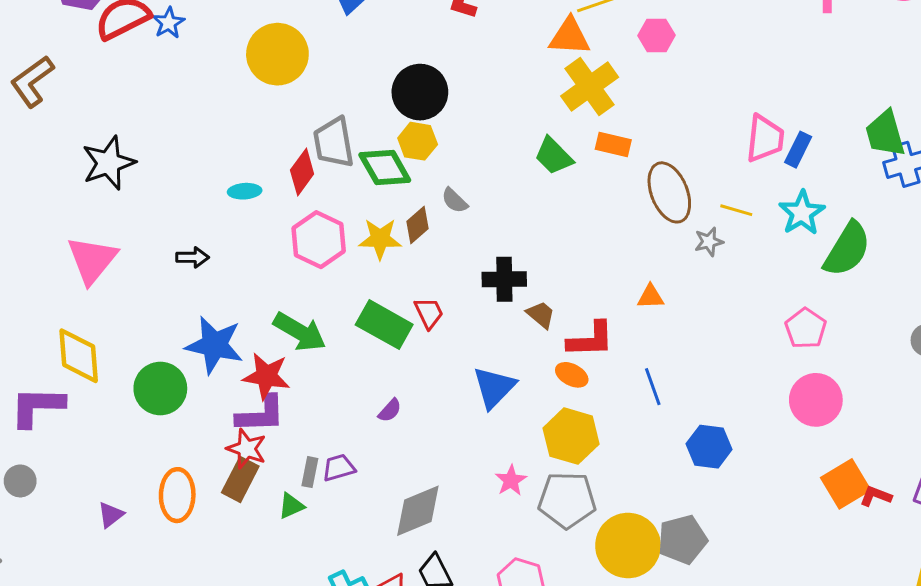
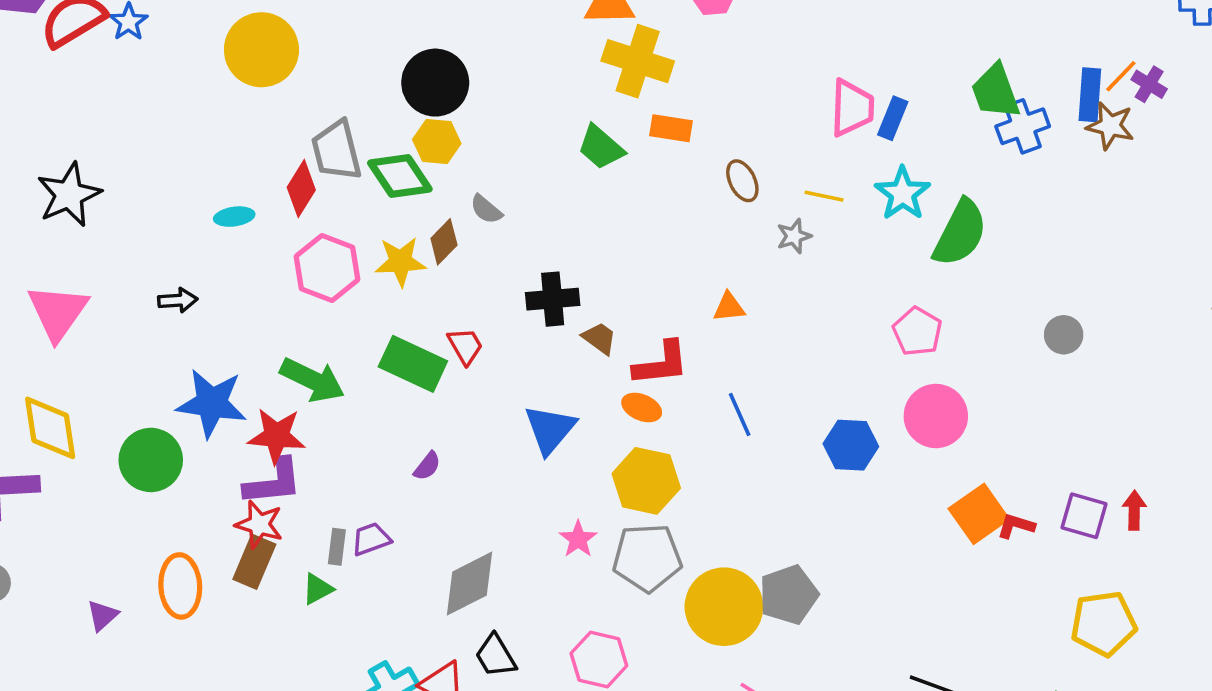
yellow cross: (590, 87) -> (638, 61), turned -32
brown ellipse: (669, 192) -> (742, 181), size x0.6
blue hexagon: (709, 447) -> (851, 445), moved

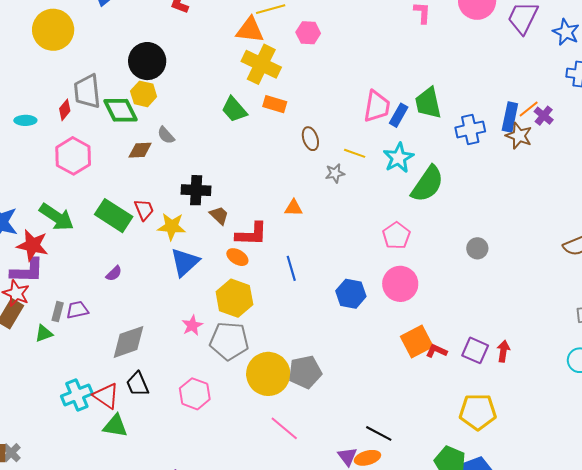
green trapezoid: (995, 91) -> (428, 103), moved
red diamond: (301, 189) -> (65, 110), size x0.7
brown diamond: (444, 242) -> (140, 150), turned 35
yellow star: (400, 262) -> (172, 227), moved

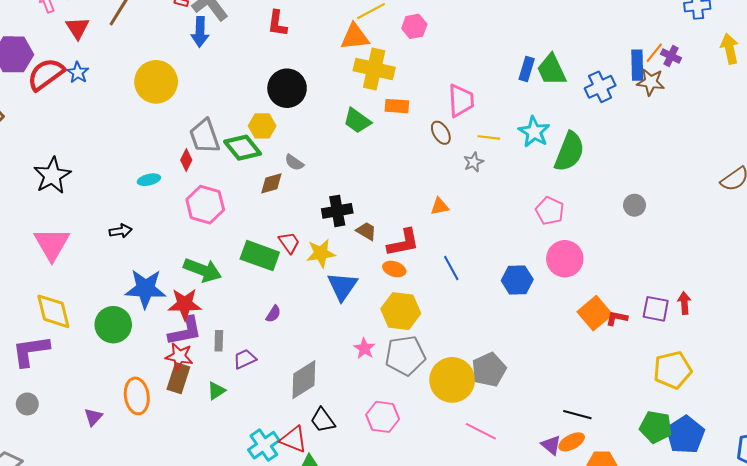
black circle: (147, 61) -> (287, 88), moved
pink trapezoid: (377, 106) -> (461, 101), moved
blue rectangle: (399, 115) -> (527, 69), moved
gray rectangle: (58, 312) -> (219, 341), moved

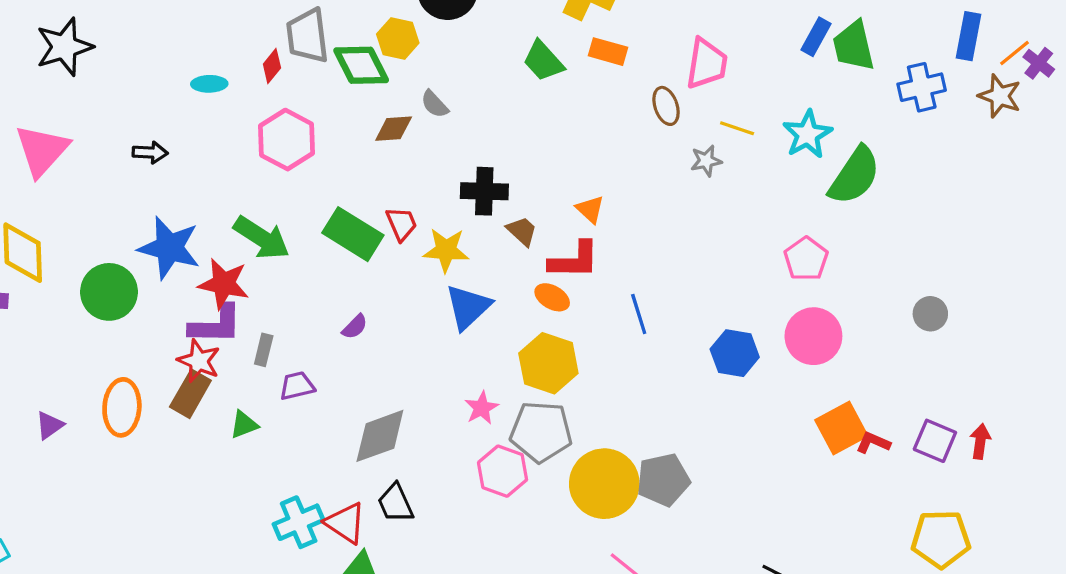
blue rectangle: (637, 65) -> (968, 36), moved
gray circle: (634, 205) -> (930, 314), moved
orange triangle: (440, 206) -> (590, 209), moved, turned 42
pink hexagon: (383, 417) -> (503, 471), moved

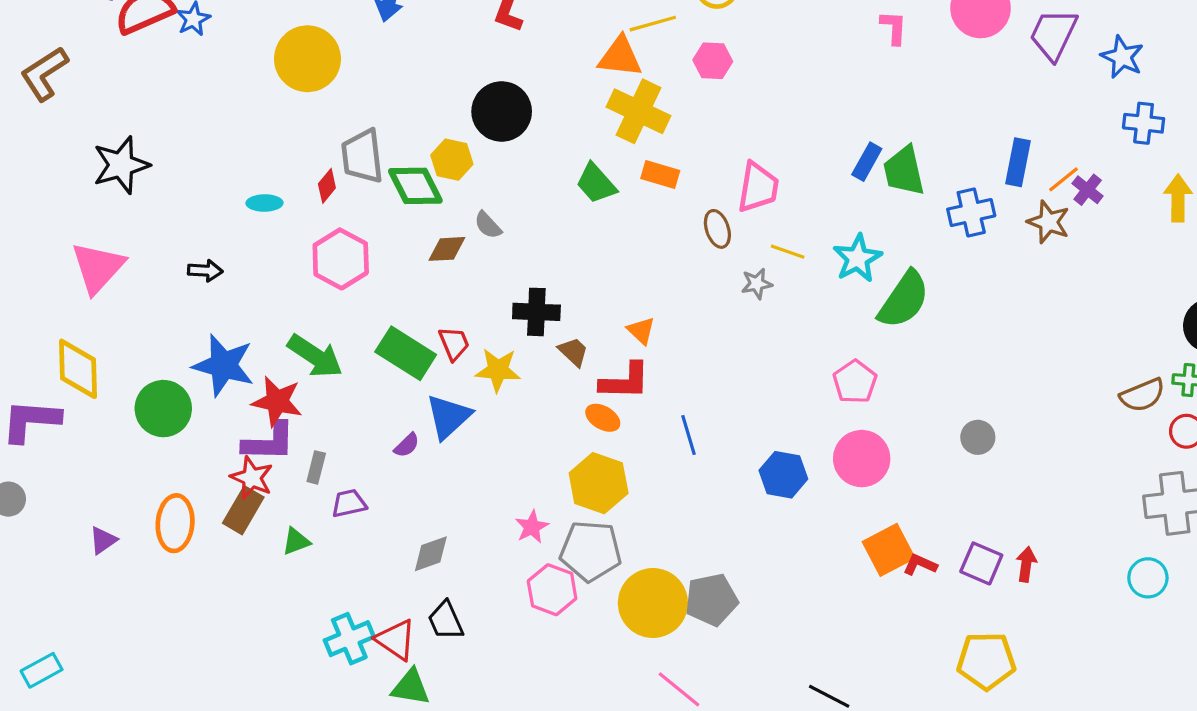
blue triangle: (468, 307) -> (448, 417), moved
gray diamond: (380, 436) -> (431, 554), size x0.7

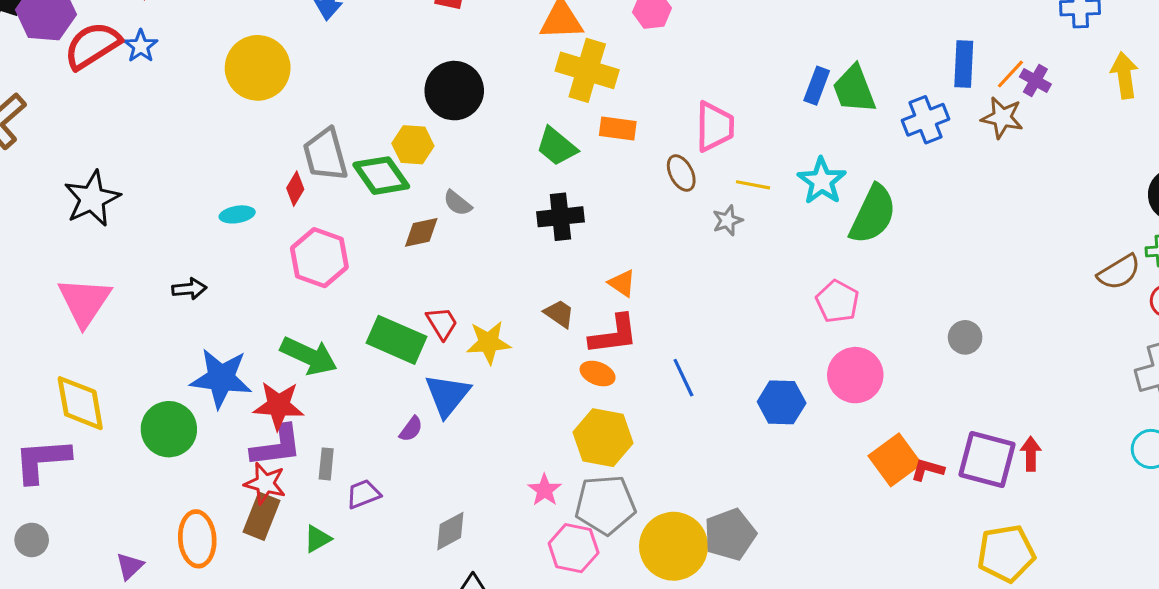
black cross: (536, 312) -> (560, 217), moved
purple square: (981, 563) -> (987, 459), size x1.4

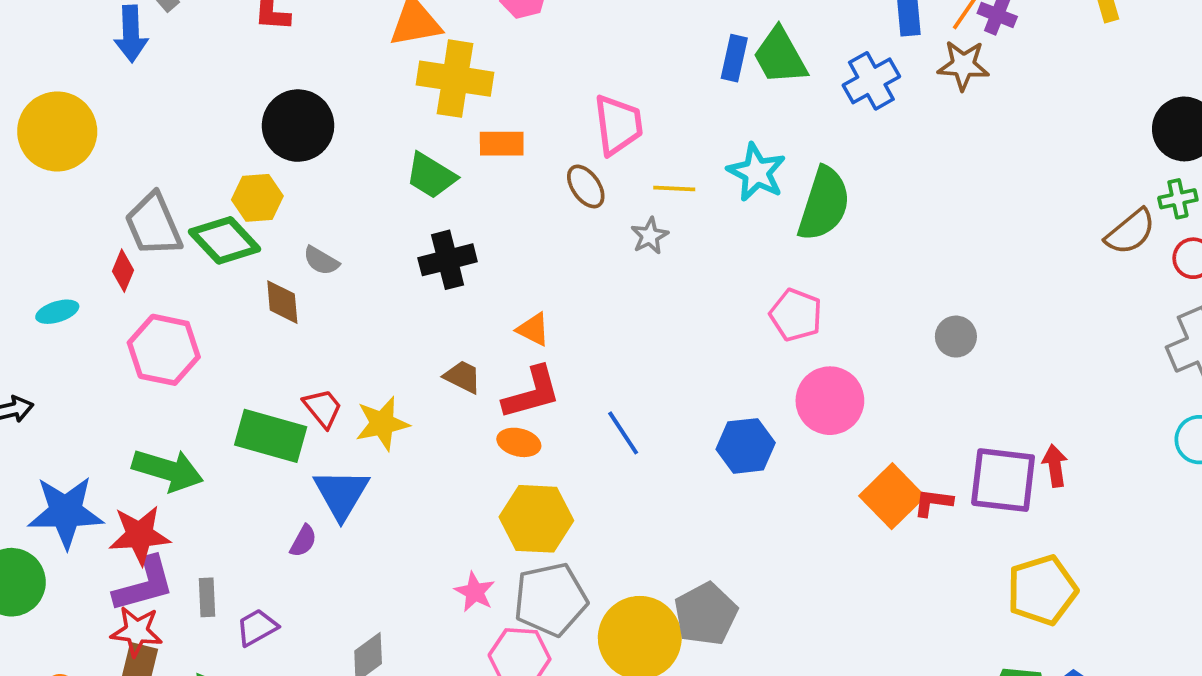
brown diamond: (421, 232) -> (282, 302), turned -75

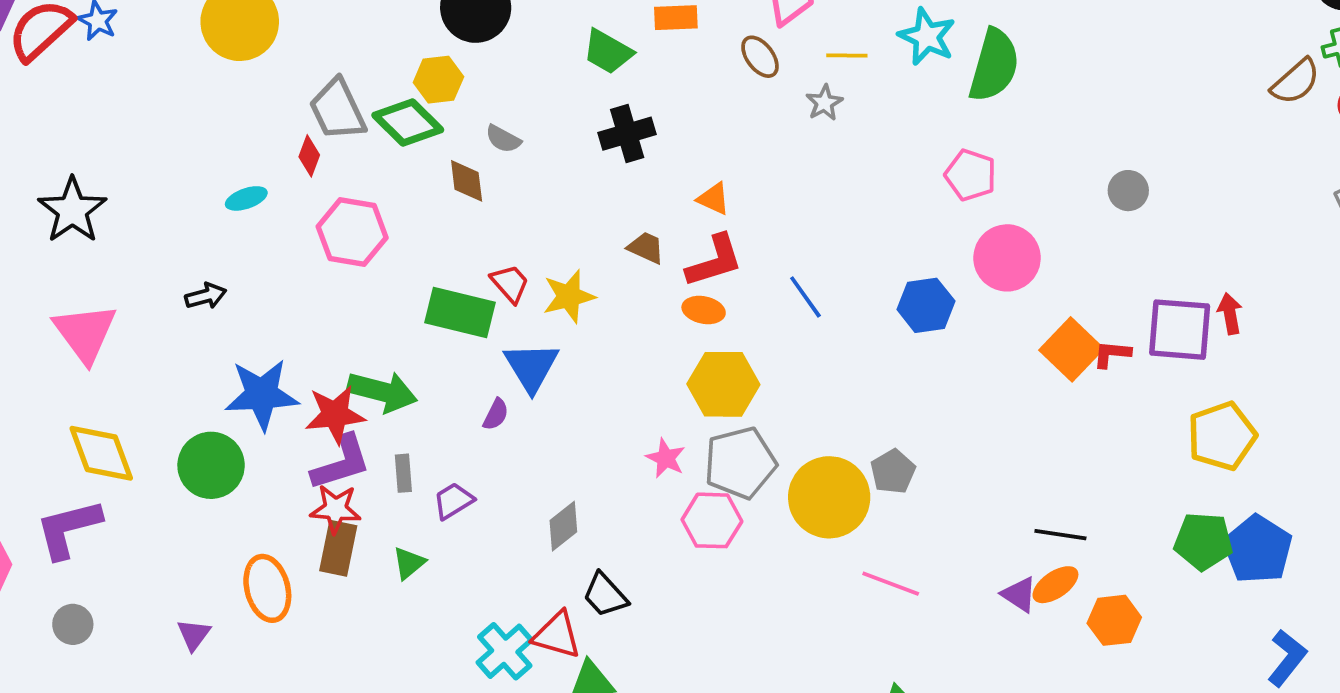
green arrow: (168, 470) -> (382, 392), moved
gray pentagon: (706, 614) -> (893, 472), size x0.7

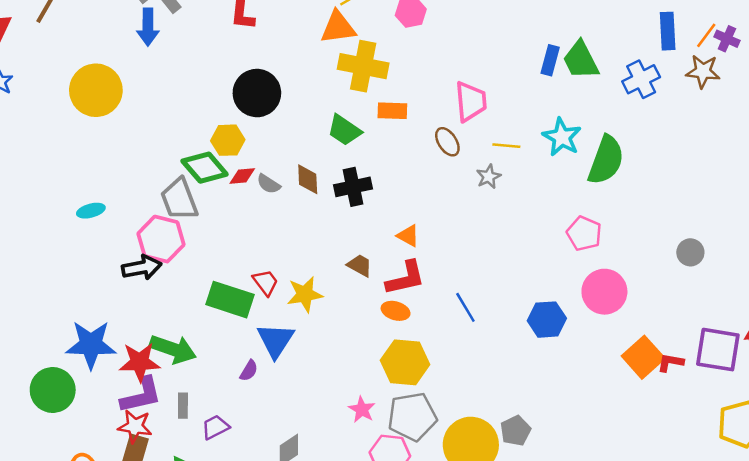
gray trapezoid: (338, 110) -> (179, 199), moved
red diamond: (309, 156) -> (242, 176), moved, turned 60
brown diamond: (467, 181) -> (308, 179), moved
black arrow: (206, 296) -> (142, 268), moved, size x1.4

